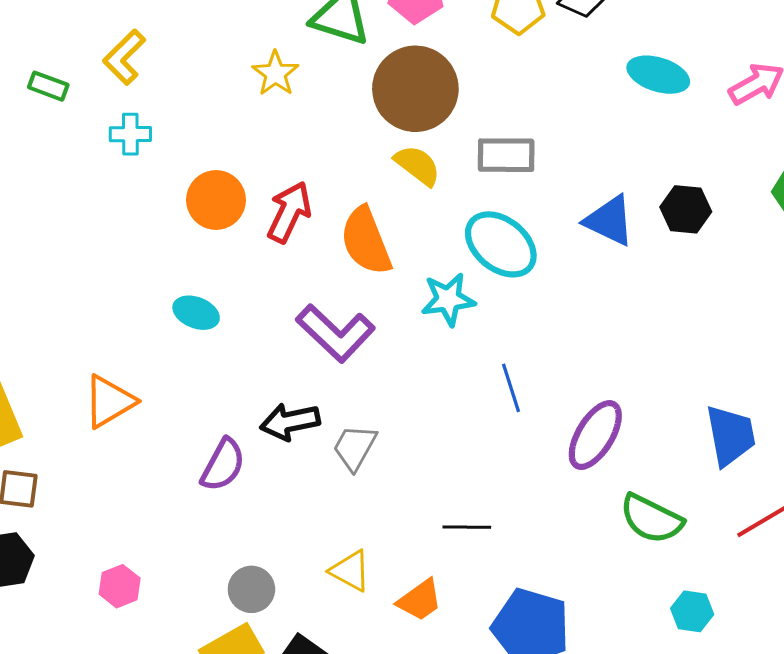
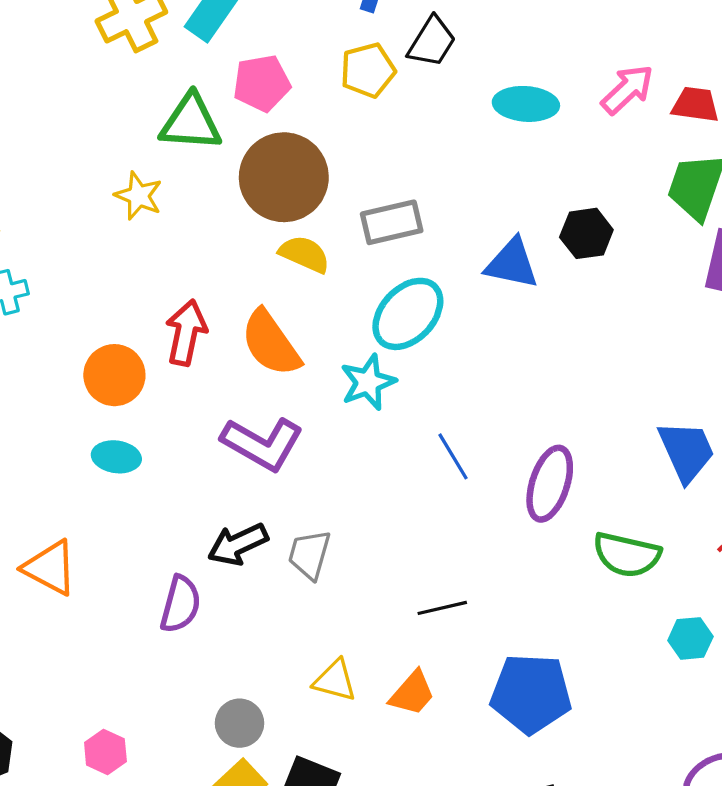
orange circle: (216, 200) -> (114, 375), moved
cyan ellipse: (501, 244) -> (408, 314), turned -72
orange triangle: (109, 401) -> (50, 568), turned -48

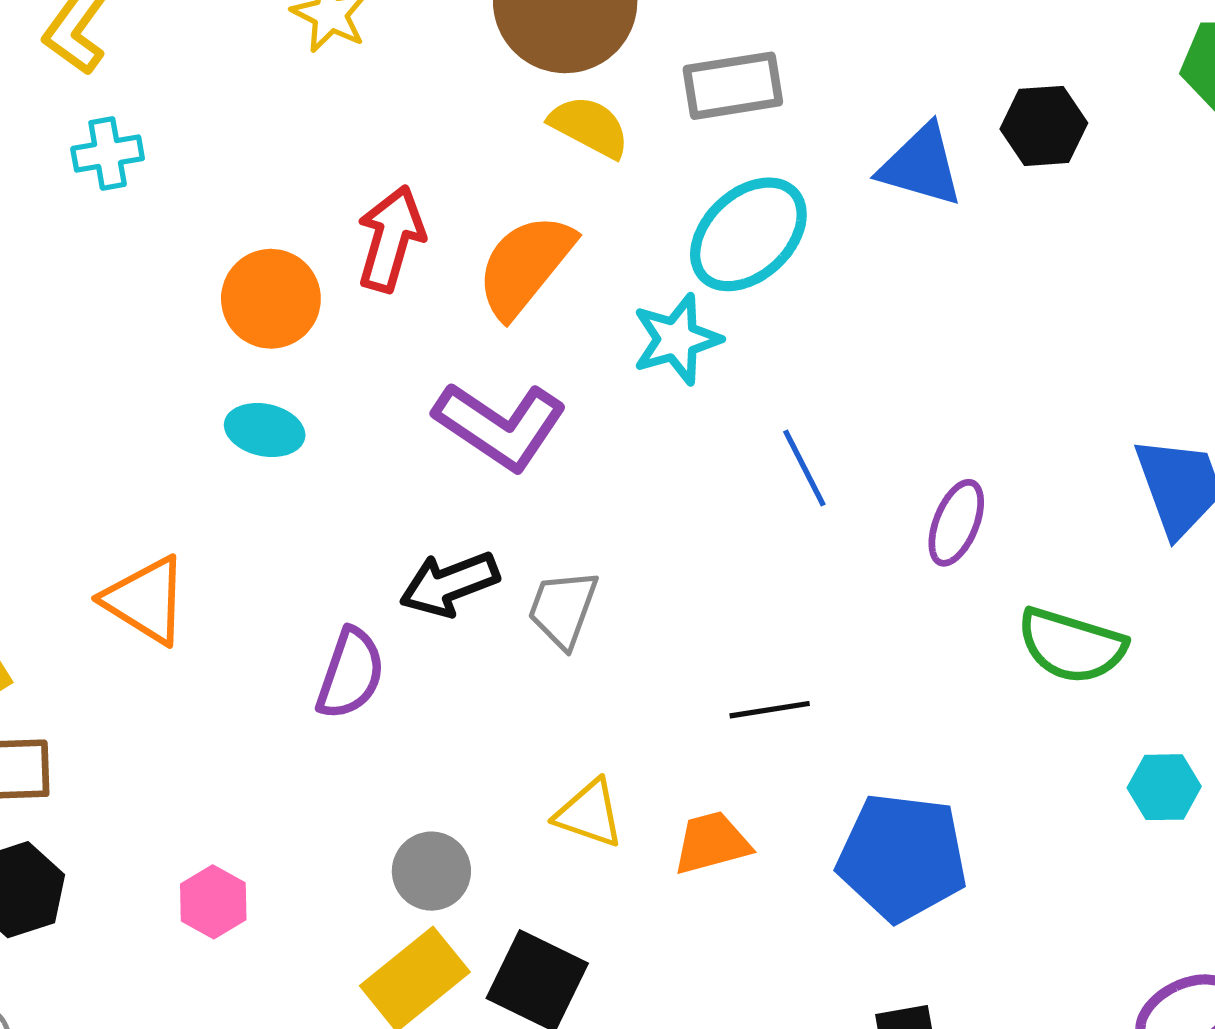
orange semicircle: (271, 343) -> (525, 265), turned 70
purple ellipse: (550, 484) -> (956, 523), size x0.7
orange trapezoid: (412, 693) -> (712, 843), turned -150

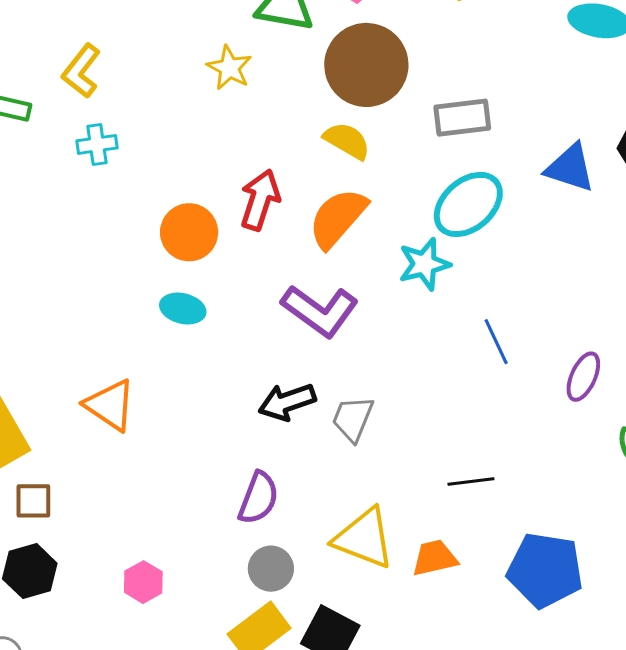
yellow semicircle: (589, 127) -> (347, 141), moved
purple semicircle: (351, 674) -> (258, 498), moved
yellow triangle: (589, 814) -> (364, 538), size x1.5

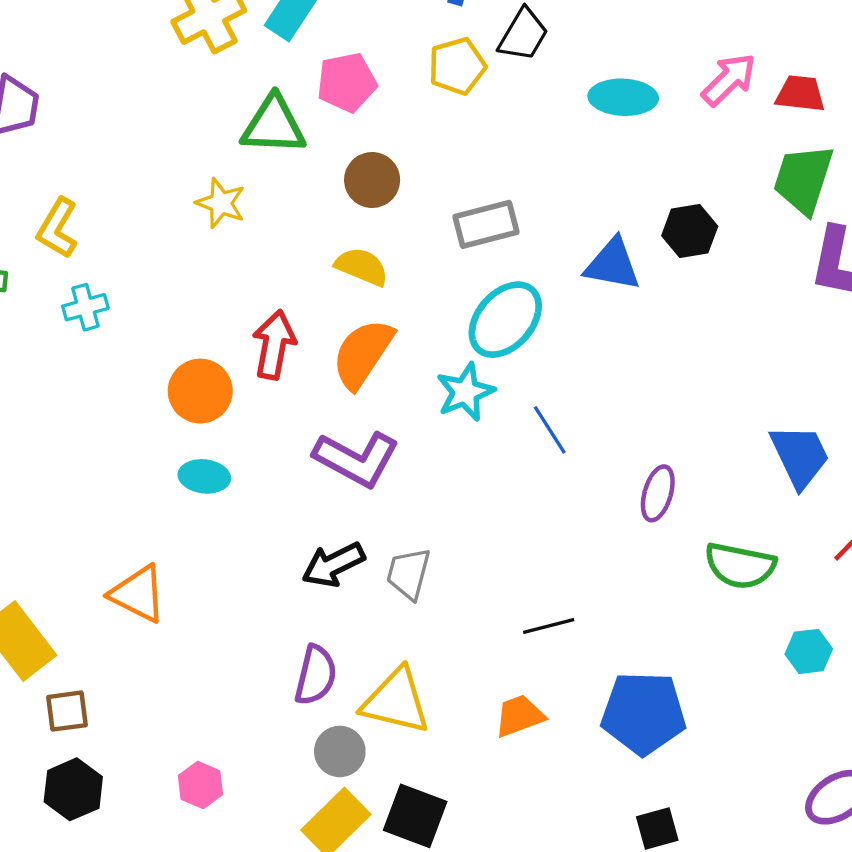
brown circle: (366, 65) -> (372, 180), size x0.6
blue line: (496, 342) -> (550, 430), moved
yellow triangle: (364, 538) -> (396, 701), moved

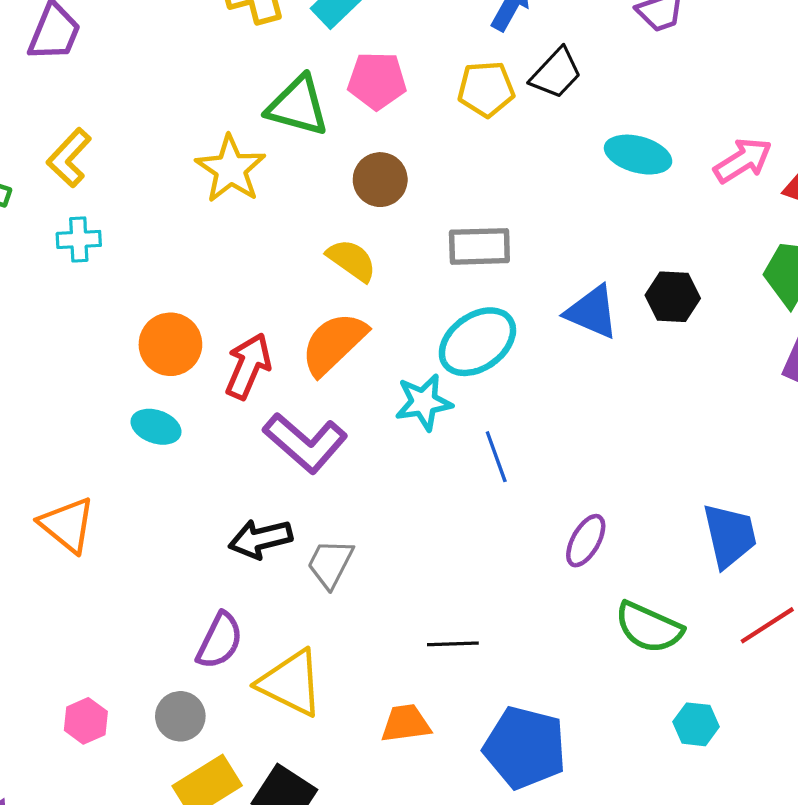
yellow star: (221, 203) -> (231, 169), size x1.4
red arrow: (274, 345) -> (248, 366), moved
gray circle: (340, 751) -> (180, 716), moved

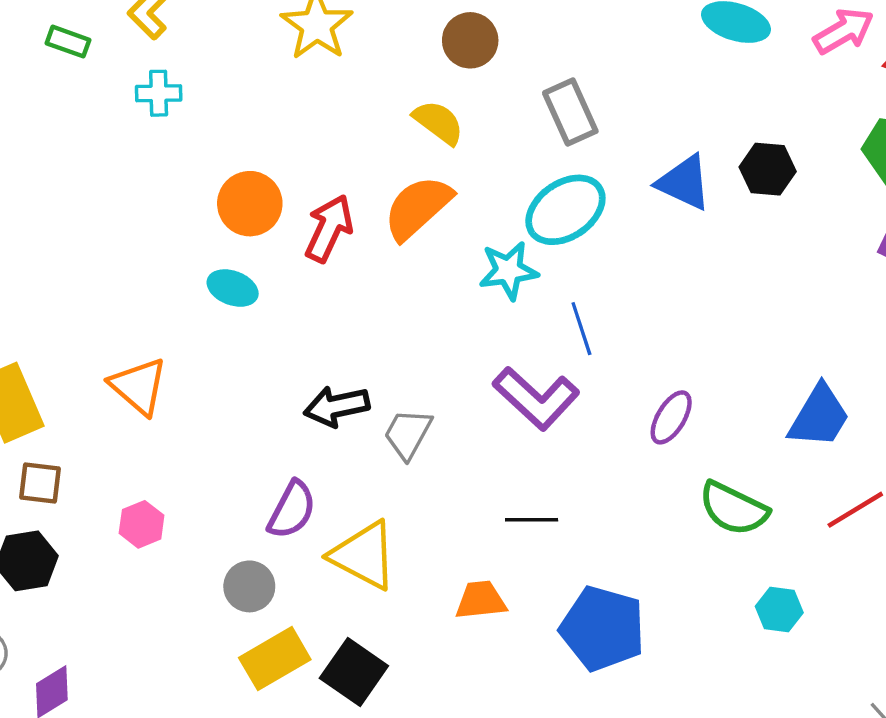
gray rectangle: (479, 246) -> (570, 112), turned 66
purple L-shape: (305, 443) -> (536, 398), moved
blue trapezoid: (730, 536) -> (819, 416), turned 42
pink hexagon: (86, 721) -> (142, 524), moved

